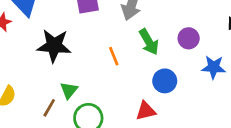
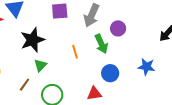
purple circle: (189, 38) -> (118, 28), moved
black star: (54, 46) -> (32, 40), turned -30
green triangle: (69, 90) -> (40, 65), moved

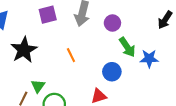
green arrow: (101, 44) -> (127, 47), moved
green triangle: (40, 65) -> (38, 86), moved

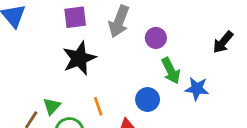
black star: (24, 50) -> (79, 58), moved
orange line: (71, 55) -> (98, 106), moved

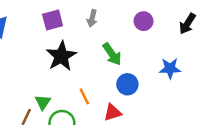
gray arrow: (119, 21) -> (92, 18), size x0.6
purple circle: (156, 38) -> (143, 21), moved
green arrow: (171, 71) -> (112, 54), moved

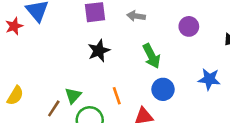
gray arrow: (92, 18) -> (136, 16), turned 77
black star: (61, 56) -> (99, 51), size x0.7

